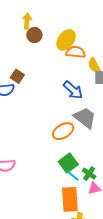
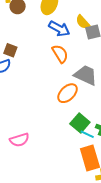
orange semicircle: (76, 52) -> (60, 54), moved, turned 66
blue arrow: (73, 90) -> (59, 29), moved

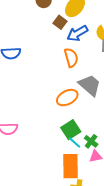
blue arrow: (59, 29) -> (77, 33), turned 105
brown square: (10, 50) -> (60, 22), moved

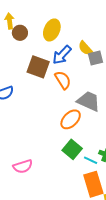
brown square: (60, 22) -> (38, 67), moved, size x1.6
green square: (71, 130) -> (72, 149), moved

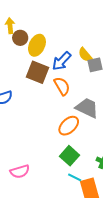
yellow ellipse: (52, 30) -> (37, 45), moved
cyan line: (91, 160) -> (75, 177), moved

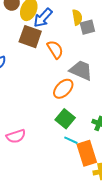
yellow semicircle: (85, 55) -> (77, 17), turned -147
blue arrow: (62, 61) -> (43, 18), moved

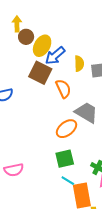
yellow semicircle: (77, 17) -> (79, 64), moved
green square: (65, 119) -> (65, 159), turned 30

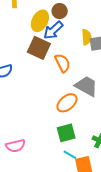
brown circle: (26, 37) -> (60, 11), moved
yellow semicircle: (79, 64) -> (87, 37), moved

